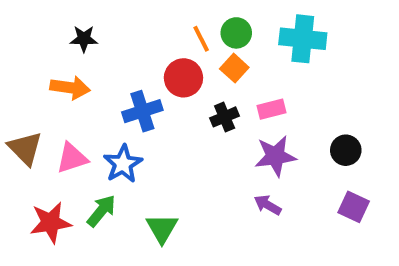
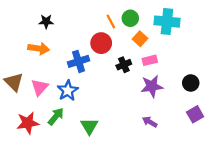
orange square: (234, 68) -> (140, 39), moved
pink triangle: (72, 158) -> (40, 87), turned -30
purple arrow: (268, 205) -> (150, 122), moved
purple square: (354, 207) -> (195, 114), turned 35

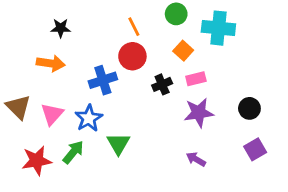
green circle: (130, 18) -> (176, 14), moved
orange line: (111, 22) -> (134, 27), moved
green triangle: (89, 126) -> (118, 144), moved

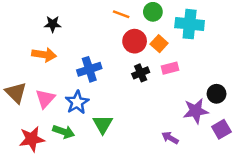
orange line: (134, 27) -> (121, 14), moved, turned -42
red circle: (132, 56) -> (135, 41), moved
purple star: (199, 113) -> (196, 111), moved
green arrow: (73, 152) -> (64, 132), turned 70

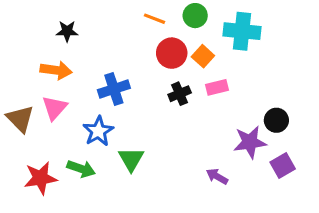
pink triangle: (45, 99) -> (55, 108), moved

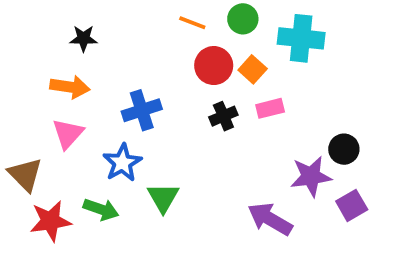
brown triangle: (20, 119) -> (25, 174), moved
purple arrow: (217, 176) -> (270, 219), size x1.6

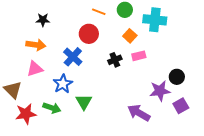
red circle: (214, 66) -> (89, 34), moved
blue cross: (142, 110) -> (73, 57), turned -30
pink triangle: (68, 134) -> (35, 69), turned 30

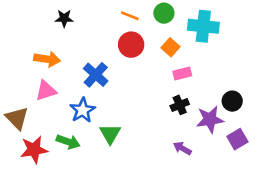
black star: (43, 20) -> (64, 18), moved
red circle: (89, 34) -> (131, 45), moved
black cross: (115, 60) -> (180, 105), moved
purple arrow: (139, 113) -> (182, 148), size x0.6

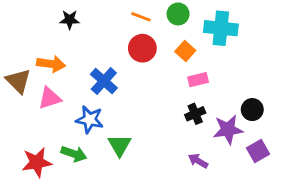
blue star: (83, 110) -> (90, 120), turned -30
brown triangle: (17, 118) -> (18, 81), moved

